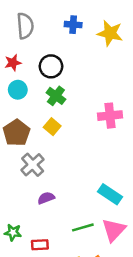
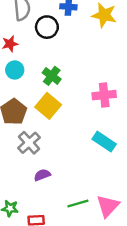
black circle: (51, 66) -> (47, 27), moved
yellow square: (52, 127) -> (48, 106), size x1.5
cyan rectangle: (110, 194) -> (104, 142), moved

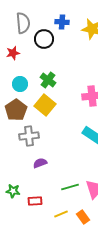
cyan circle: (15, 70) -> (20, 84), moved
gray cross: (29, 143) -> (29, 136), turned 36

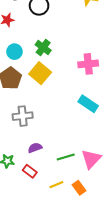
gray cross: (29, 136) -> (23, 116), moved
purple semicircle: (40, 163) -> (35, 148), moved
red rectangle: (35, 201) -> (30, 171), turned 40

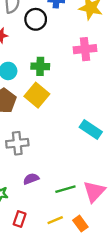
green cross: (43, 48) -> (40, 66), turned -35
pink cross: (88, 64) -> (85, 49), moved
red rectangle: (30, 171) -> (20, 219), moved, turned 72

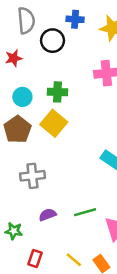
green line: (65, 189) -> (85, 212), moved
yellow line: (55, 220) -> (74, 260), turned 63

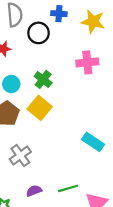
green cross: (58, 92) -> (43, 79), turned 36
gray cross: (32, 176) -> (20, 156), turned -30

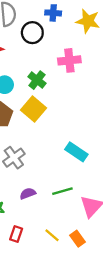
pink cross: (87, 62) -> (69, 60), moved
cyan rectangle: (93, 142) -> (76, 152), moved

